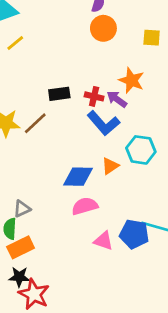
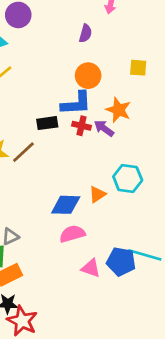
orange circle: (103, 28) -> (88, 76), moved
blue L-shape: (103, 123) -> (76, 103), moved, turned -52

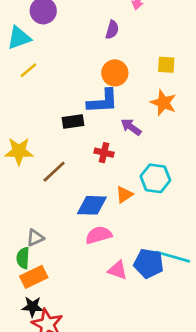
orange star: (118, 110) -> (163, 103), moved
red cross: (82, 126) -> (104, 153), moved
brown line: (23, 152) -> (54, 172), moved

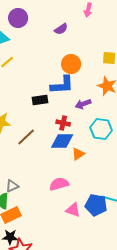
purple semicircle: (112, 30) -> (61, 29), moved, turned 40
purple arrow: (131, 127) -> (83, 104), turned -56
cyan hexagon: (155, 178) -> (101, 129), moved
blue diamond: (92, 205) -> (62, 141), moved

